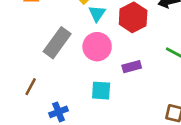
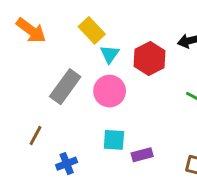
purple rectangle: (132, 67) -> (142, 155), moved

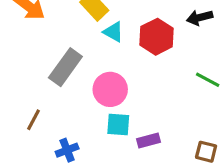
cyan triangle: (110, 54) -> (113, 32), turned -36
pink circle: (110, 91) -> (110, 89), moved

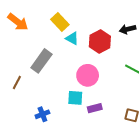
pink circle: (110, 89) -> (88, 75), moved
brown line: (34, 120) -> (17, 82), moved

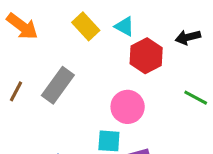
cyan triangle: (72, 38) -> (124, 26), moved
brown line: (17, 82) -> (16, 91), moved

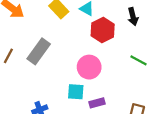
black arrow: (188, 37) -> (133, 17), turned -90

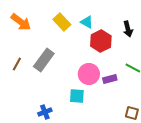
purple rectangle: (97, 103) -> (110, 79), moved

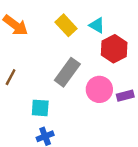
gray rectangle: (44, 60) -> (67, 72), moved
cyan square: (77, 96) -> (40, 108), moved

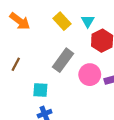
cyan triangle: (97, 25) -> (88, 21), turned 32

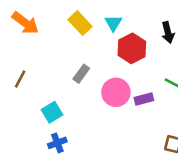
gray rectangle: (63, 60) -> (81, 74), size x0.6
cyan square: (40, 90) -> (52, 112), turned -35

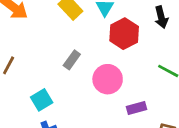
purple rectangle: (144, 99) -> (136, 108), moved

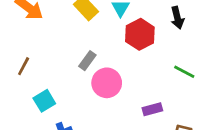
pink circle: (108, 79) -> (107, 83), moved
cyan square: (42, 100) -> (44, 101), moved

